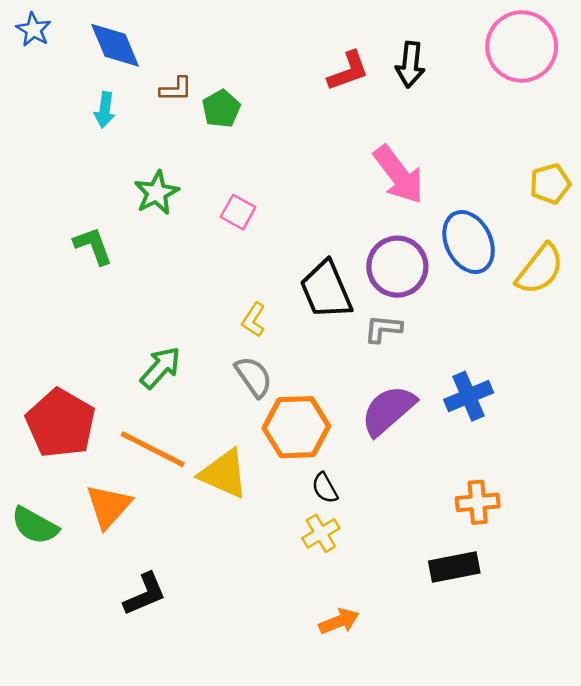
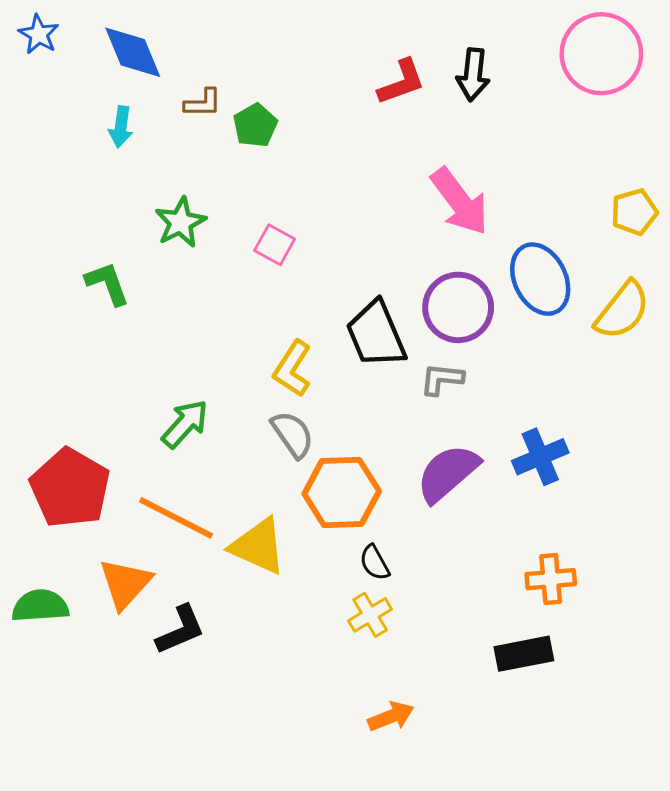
yellow L-shape: (254, 320) -> (292, 369), size x1.4
green semicircle: (35, 526) -> (40, 606), turned 147
black L-shape: (145, 594) -> (181, 630), moved

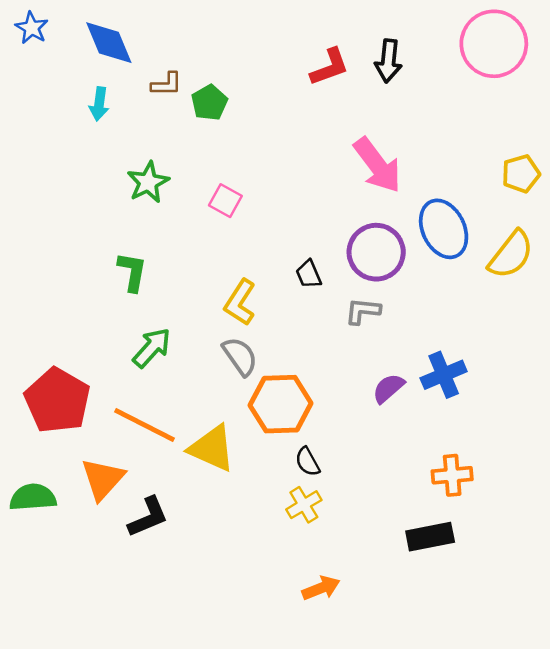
green L-shape: (107, 284) -> (132, 272), moved, turned 30
black trapezoid: (376, 334) -> (309, 274), size x0.5
purple semicircle: (448, 473) -> (388, 388), moved, size x0.6

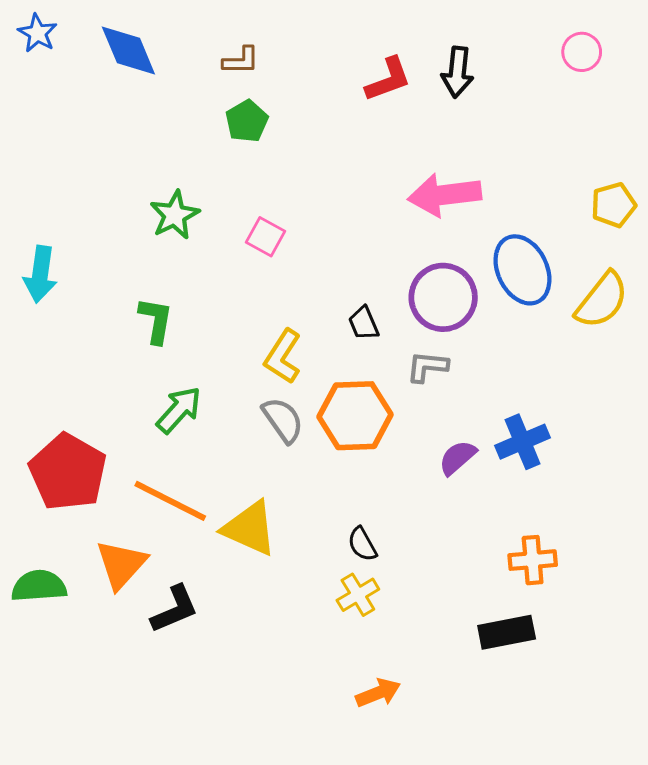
pink circle: (494, 44) -> (582, 52), size x0.5
brown L-shape: (167, 84) -> (241, 61), moved
cyan arrow: (99, 104) -> (40, 274), moved, size x1.4
pink arrow: (377, 165) -> (445, 195), turned 120
orange hexagon: (281, 404) -> (355, 416), moved

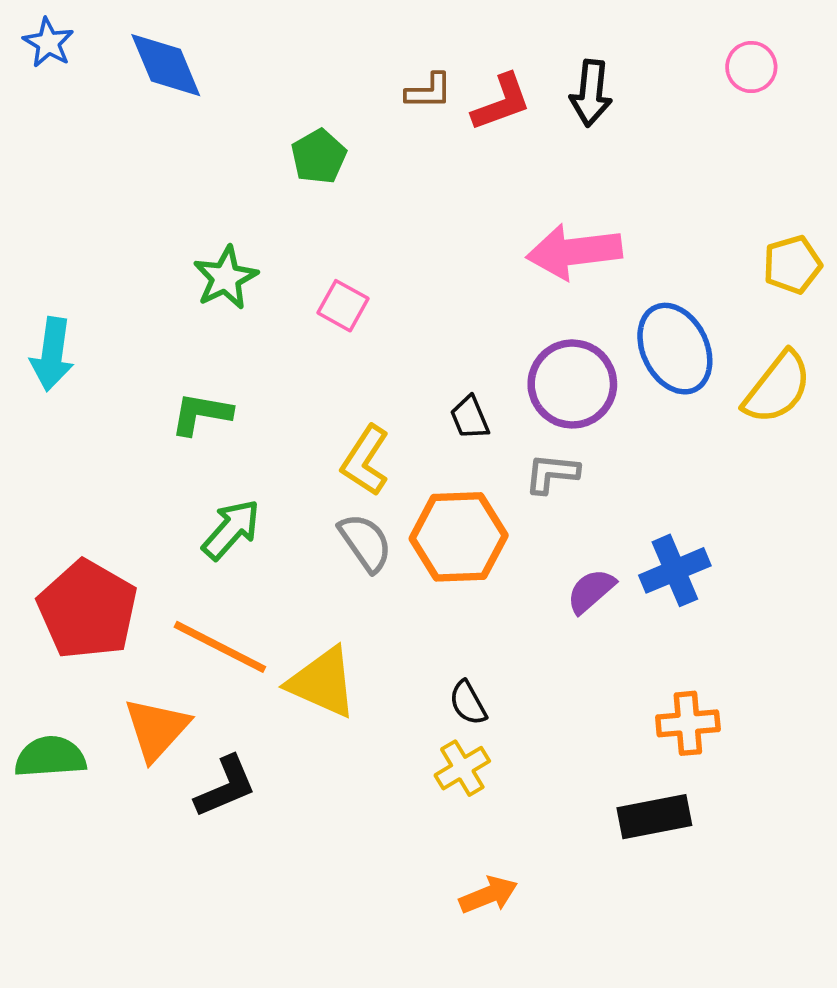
brown L-shape: (241, 61) -> (429, 91), moved
green L-shape: (156, 320) -> (201, 414), turned -90

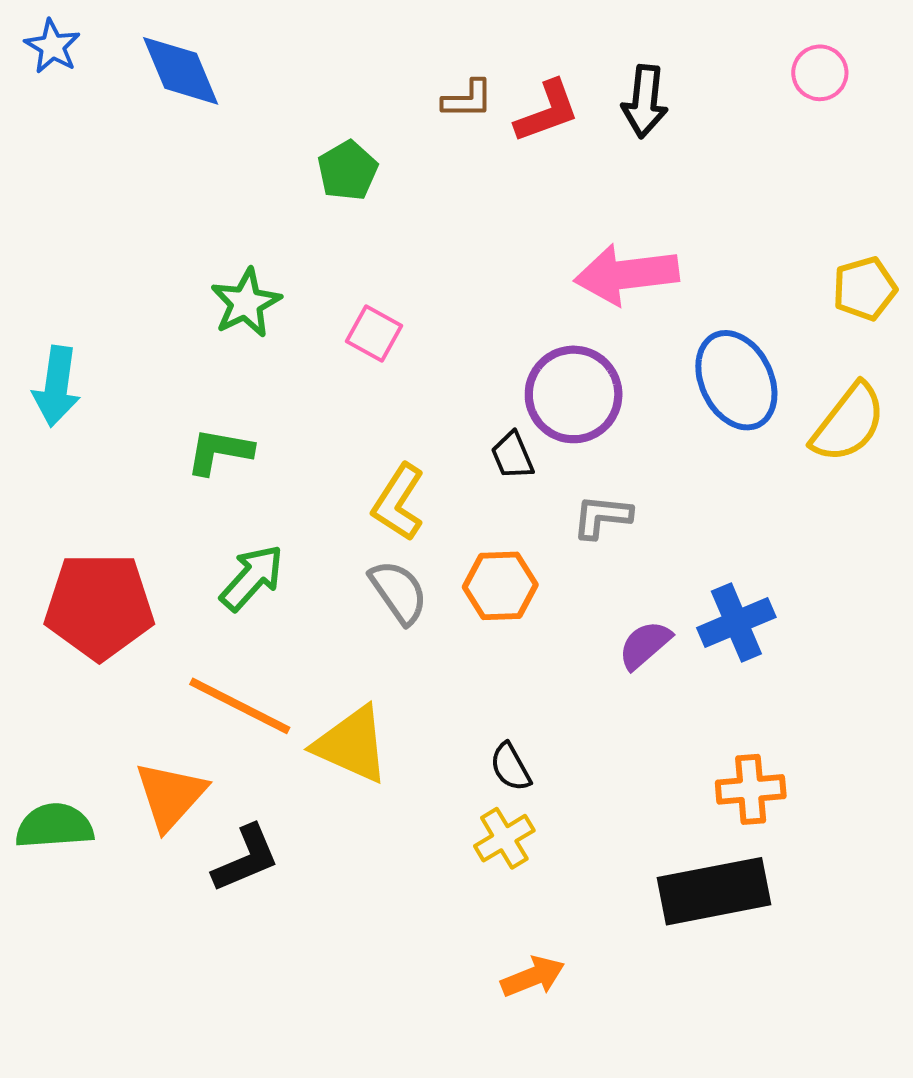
purple circle: (572, 384) -> (574, 394), moved
orange hexagon: (459, 537) -> (500, 586), size x0.7
red pentagon: (88, 610) -> (99, 606), moved, turned -30
black rectangle: (654, 817) -> (714, 891), size x1.4

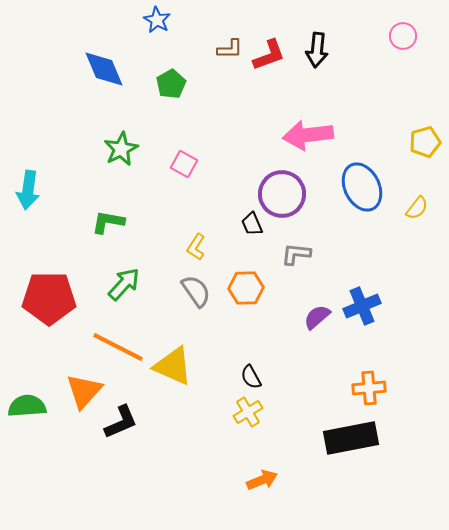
blue star: (52, 46) -> (157, 20), moved
blue diamond: (181, 71) -> (104, 69), moved
yellow semicircle: (848, 423) -> (417, 208), size x0.6
yellow L-shape: (398, 502) -> (196, 247), size x0.7

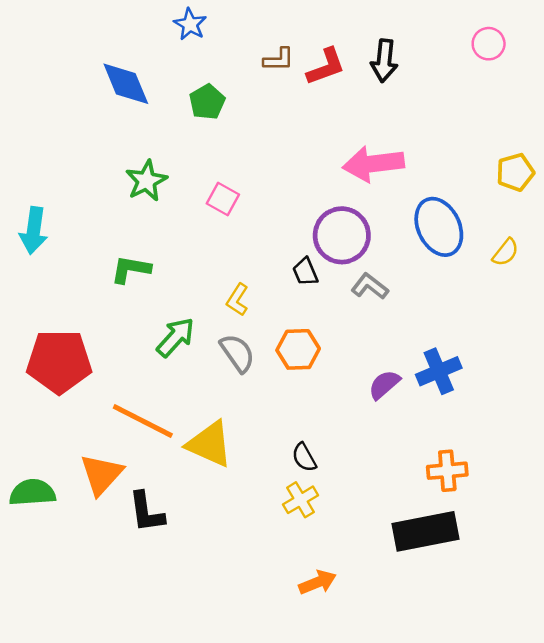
gray L-shape: (296, 254) -> (370, 286), moved, turned 32
green arrow: (124, 284) -> (176, 337), moved
black L-shape: (121, 422) -> (146, 512), turned 105

